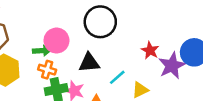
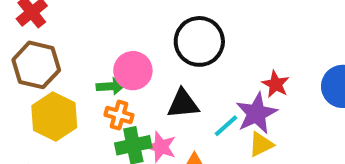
purple star: (172, 66) -> (256, 113), moved

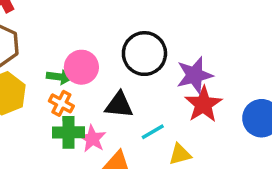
red star: (276, 84) -> (203, 104), size x1.5
purple star: (256, 113) -> (195, 75), moved

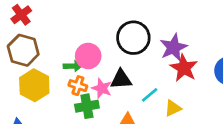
pink star: (92, 139) -> (102, 88), moved

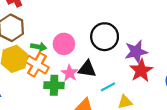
green arrow: (73, 66) -> (39, 47), moved
orange cross: (78, 86) -> (37, 65), moved, size x1.5

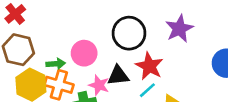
purple star: (136, 52) -> (179, 29), moved
red star: (141, 71) -> (149, 66), moved

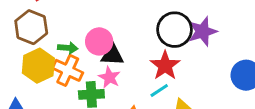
black circle: (129, 33) -> (175, 30), moved
black triangle: (118, 75) -> (112, 55), moved

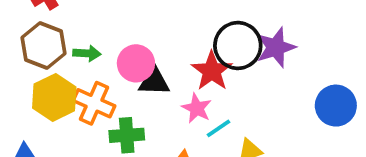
green arrow: (68, 48) -> (87, 53), moved
red star: (165, 66) -> (212, 71), moved
pink star: (109, 77) -> (197, 108), moved

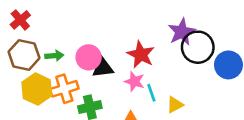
black circle: (238, 46) -> (198, 47), moved
orange cross: (94, 103) -> (64, 89), turned -32
cyan line: (219, 128) -> (151, 93), turned -66

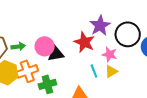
purple star: (182, 32) -> (100, 26), moved
pink star: (134, 81) -> (110, 54), moved
yellow triangle: (175, 105) -> (111, 71), moved

